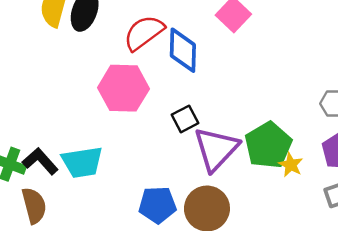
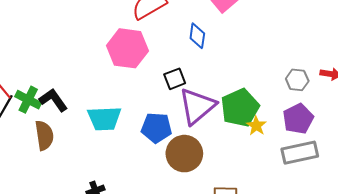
blue diamond: (183, 50) -> (197, 36), moved, size x0.7
cyan trapezoid: (82, 162) -> (104, 118), moved
blue pentagon: (157, 205) -> (156, 128), moved

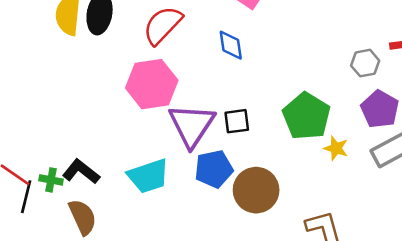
black square: (175, 79) -> (237, 121), moved, turned 30
green cross: (28, 100) -> (51, 180), size x0.7
purple triangle: (197, 106) -> (192, 125), moved
yellow star: (256, 126) -> (336, 148), moved

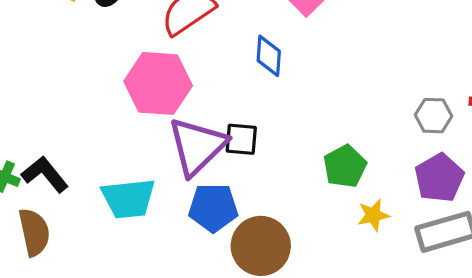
green pentagon: (306, 116) -> (345, 166), size x0.7
black square: (237, 121) -> (241, 139), moved
yellow star: (336, 148) -> (373, 215), turned 30

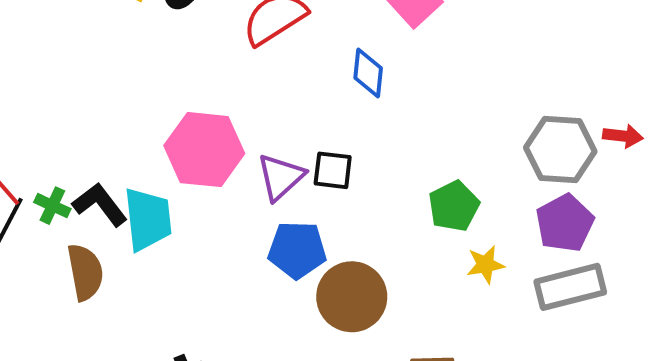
pink hexagon: (158, 83) -> (204, 150), moved
gray hexagon: (434, 116) -> (560, 150), size x1.6
purple triangle: (197, 146) -> (281, 177), size x0.7
cyan trapezoid: (129, 198) -> (148, 219), moved, turned -92

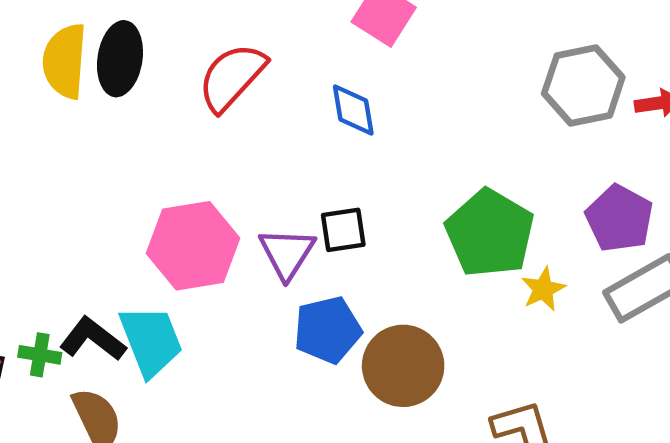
gray hexagon: (560, 150) -> (583, 85), moved
green pentagon: (454, 206) -> (490, 233), size x1.5

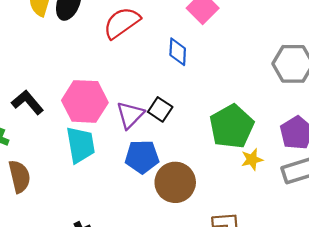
black square: (343, 230) -> (160, 109), turned 30
black L-shape: (93, 339) -> (27, 102), moved
cyan trapezoid: (151, 341) -> (81, 145), moved

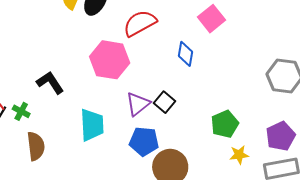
pink hexagon: (85, 101) -> (110, 60), moved
green pentagon: (232, 126) -> (225, 124), size x0.7

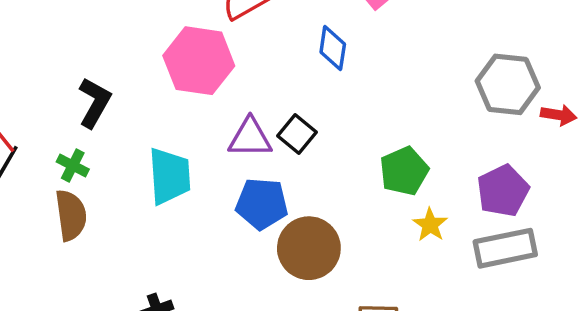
black L-shape: (50, 83) -> (94, 103), turned 64
purple triangle: (138, 104) -> (250, 138), turned 40
green cross: (21, 111) -> (73, 166), moved
yellow star: (239, 155) -> (430, 225), turned -30

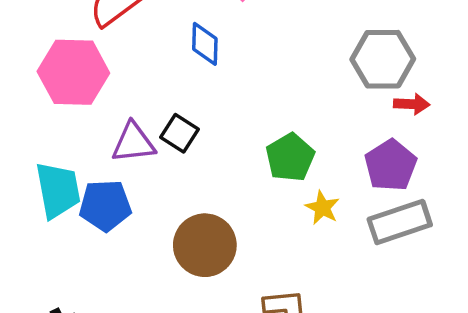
red arrow: (559, 115) -> (412, 104), moved
blue pentagon: (262, 204) -> (105, 206), moved

